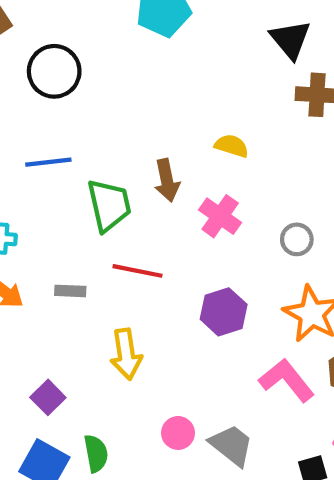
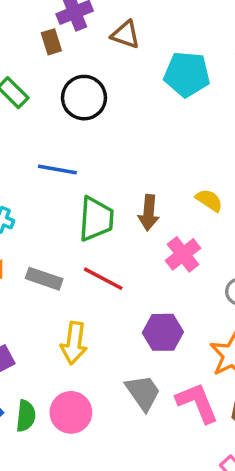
gray rectangle: (70, 291) -> (44, 279), size x1.4
pink circle: (178, 433) -> (71, 412), moved, size x1.5
gray trapezoid: (231, 445) -> (143, 393), moved

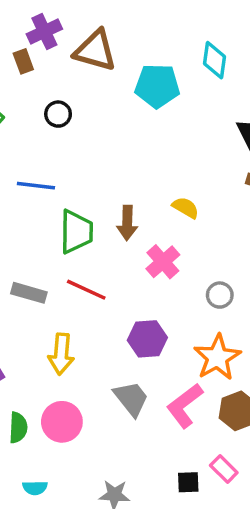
brown triangle: (126, 35) -> (95, 51), size x1.5
black circle: (84, 98) -> (58, 114), size x0.6
pink L-shape: (197, 403) -> (185, 406), turned -102

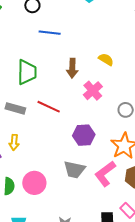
blue line: (36, 186) -> (50, 33), moved
green trapezoid: (76, 232) -> (27, 72), moved
yellow arrow: (61, 354) -> (14, 142), moved, size x0.7
gray trapezoid: (131, 399) -> (74, 170), turned 140

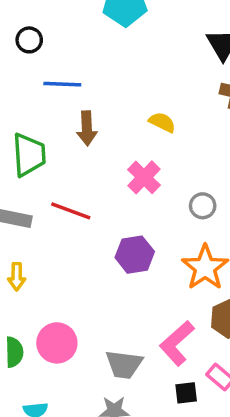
brown arrow: (72, 68) -> (87, 128), moved
gray trapezoid: (74, 170) -> (124, 364), moved
pink L-shape: (105, 174) -> (177, 343), moved

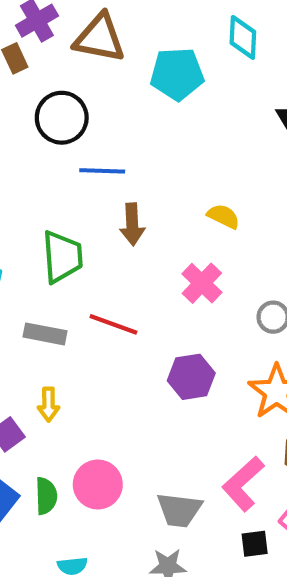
black circle: (29, 40) -> (62, 118), size x1.6

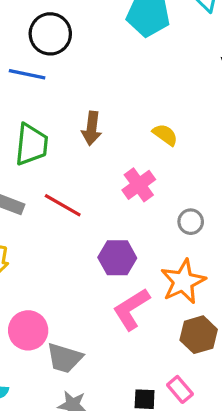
blue line: (102, 171) -> (27, 74), moved
pink L-shape: (243, 484) -> (131, 309), moved
gray trapezoid: (179, 510) -> (64, 358), moved

